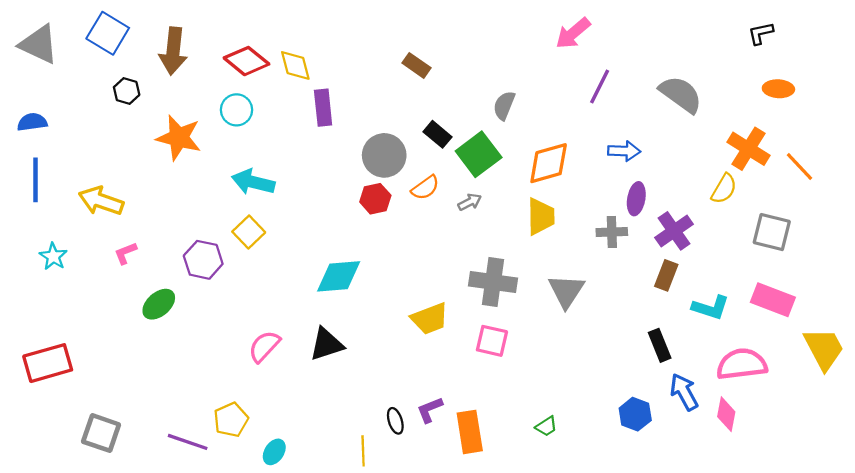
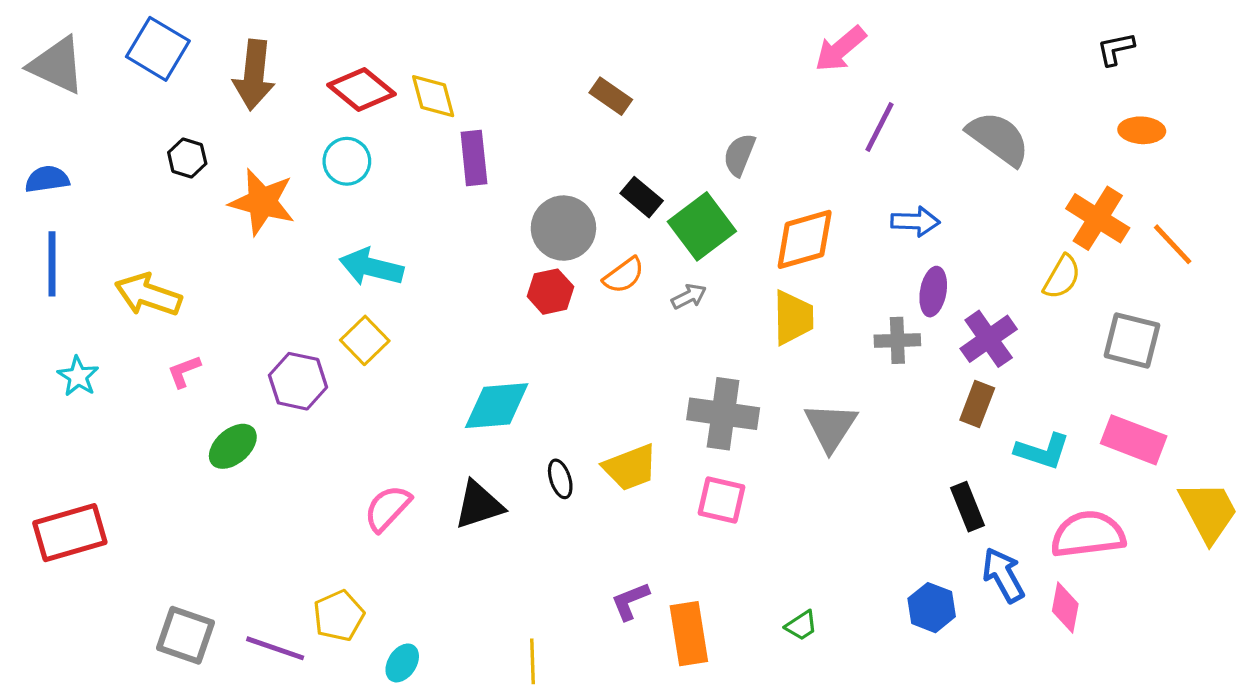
black hexagon: (127, 91) -> (187, 158), moved
black ellipse: (395, 421) -> (560, 479), moved
gray square: (101, 433) -> (186, 635), moved

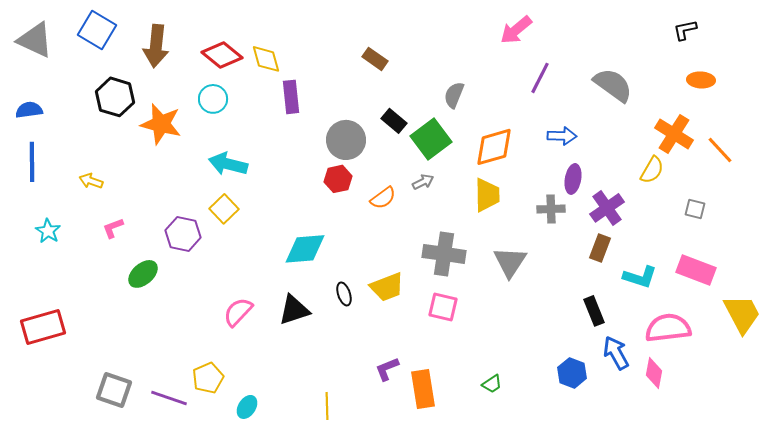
black hexagon: (187, 158) -> (115, 97), size x1.6
orange semicircle: (624, 275) -> (383, 198), moved
yellow arrow: (148, 295) -> (91, 181), size x0.6
gray square: (1132, 340) -> (695, 209), size x0.6

